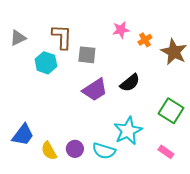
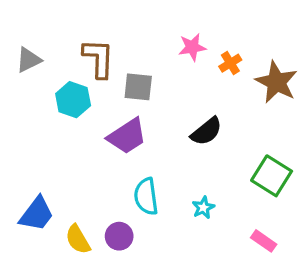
purple trapezoid: (95, 90) -> (127, 136), moved
cyan star: (128, 131) -> (203, 208), size x0.5
cyan semicircle: (104, 151) -> (146, 196), moved, turned 65

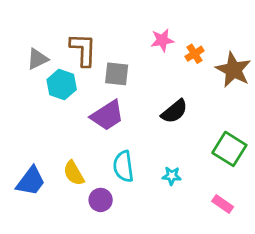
gray triangle: (29, 60) -> (37, 59), moved
cyan star: (203, 208) -> (172, 176), turned 30
yellow semicircle: (78, 239) -> (74, 173), moved

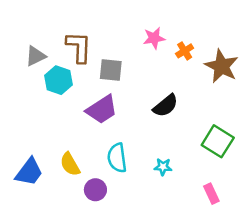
pink rectangle: (223, 204) -> (211, 194), turned 30

